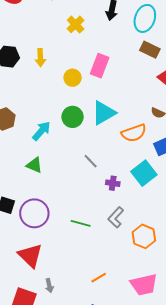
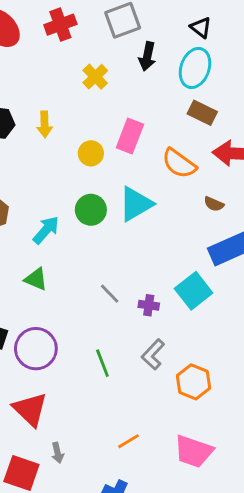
orange semicircle: (134, 133) -> (179, 163), moved, turned 55
gray line: (91, 161) -> (110, 294), moved
green line: (81, 223) -> (102, 363), turned 54
pink trapezoid: (144, 285) -> (194, 451), turned 32

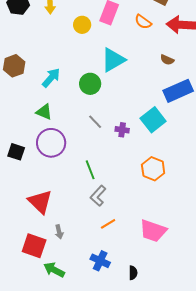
orange semicircle: (179, 163) -> (143, 22), moved, size x0.7
green circle: (91, 210) -> (90, 84), moved
purple circle: (36, 349) -> (51, 143), moved
gray L-shape: (153, 354) -> (98, 196), moved
orange hexagon: (194, 382) -> (153, 169), moved

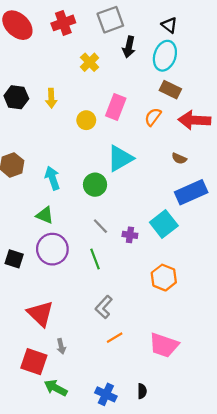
orange semicircle: (143, 22) -> (153, 117), turned 90
cyan arrow: (51, 78) -> (52, 178), turned -60
green line: (90, 170) -> (95, 259), moved
blue cross: (100, 261) -> (106, 394), moved

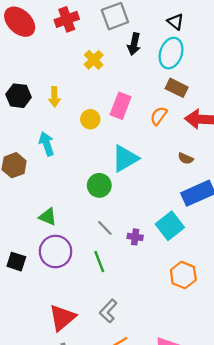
cyan arrow: (52, 178) -> (47, 144), moved
orange hexagon: (164, 278) -> (183, 275), moved
red triangle: (40, 314) -> (62, 318), moved, turned 36

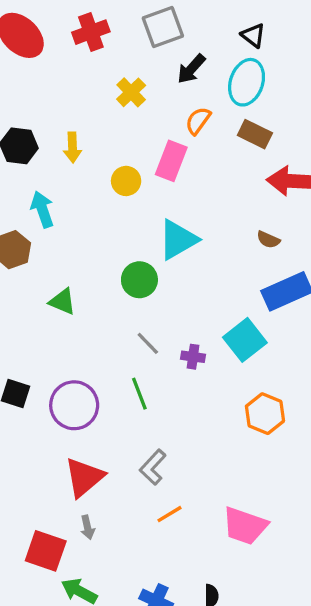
black arrow: (134, 44) -> (191, 69), turned 30
orange semicircle: (159, 116) -> (198, 121), moved
cyan arrow: (47, 144) -> (42, 209), moved
green triangle: (48, 217) -> (62, 301), moved
purple circle: (56, 251) -> (74, 405), moved

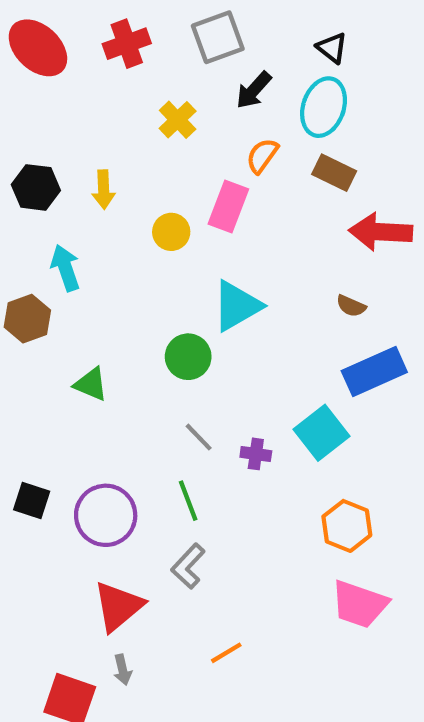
gray L-shape: (153, 467) -> (188, 566), moved
pink trapezoid: (245, 526) -> (359, 604), moved

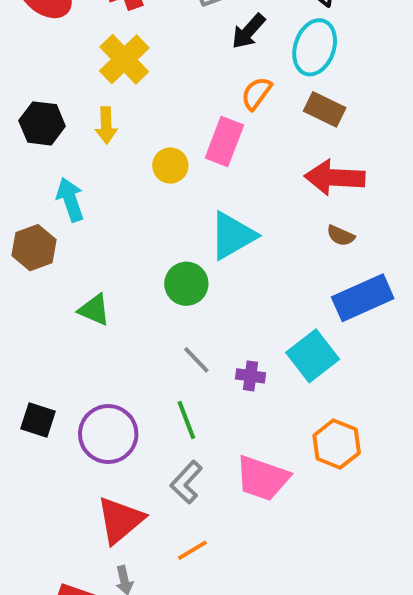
yellow cross: (178, 120) -> (124, 59), moved, size x1.4
red arrow: (381, 232) -> (335, 178), moved
pink trapezoid: (359, 604) -> (263, 478), moved
orange line: (226, 653) -> (192, 550), moved

